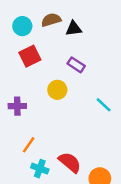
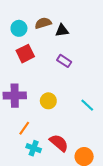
yellow circle: (57, 90) -> (48, 101), moved
cyan line: (104, 105) -> (87, 105), moved
purple cross: (17, 106) -> (15, 96), size x1.5

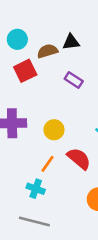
brown semicircle: (43, 23) -> (47, 51), moved
orange line: (24, 128) -> (47, 164), moved
red semicircle: (59, 143) -> (79, 159), moved

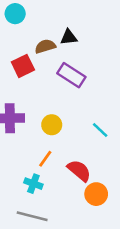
cyan circle: (17, 39) -> (15, 14), moved
purple rectangle: (74, 80) -> (71, 75), size x1.5
red semicircle: (79, 159) -> (79, 171), moved

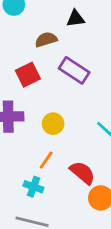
black triangle: (69, 37) -> (75, 19), moved
red square: (23, 66) -> (28, 75), moved

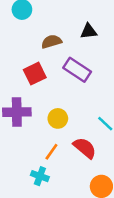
black triangle: (75, 19) -> (89, 31), moved
red semicircle: (82, 173) -> (85, 148), moved

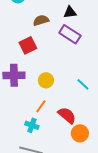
purple rectangle: (77, 70) -> (70, 34), moved
red semicircle: (85, 148) -> (67, 115), moved

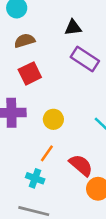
black triangle: (70, 12) -> (73, 28), moved
brown semicircle: (41, 20) -> (25, 41), moved

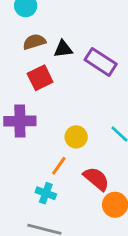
black triangle: (73, 28) -> (63, 49), moved
yellow circle: (53, 119) -> (76, 137), moved

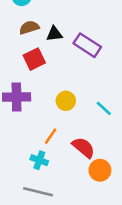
yellow circle: (76, 137) -> (66, 101), moved

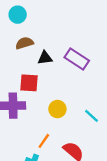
black triangle: (54, 34) -> (45, 58), moved
red square: (34, 59) -> (29, 83), moved, turned 30

